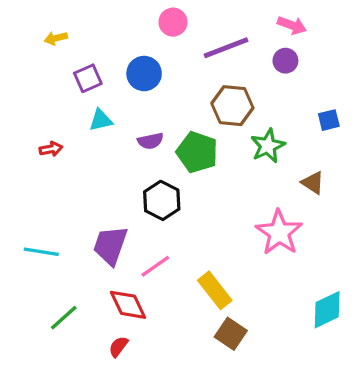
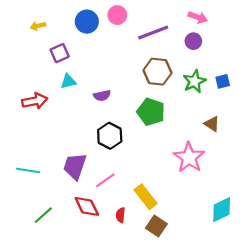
blue circle: (144, 74) -> (87, 22), moved
green star: (268, 146) -> (194, 81), moved
red arrow: (51, 149) -> (35, 101), size x1.6
green pentagon: (197, 152) -> (151, 112), moved
red semicircle: (118, 347) -> (121, 215), moved, turned -32

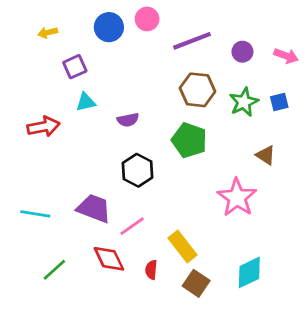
pink arrow: (198, 17) -> (286, 56), moved
purple trapezoid: (75, 166) -> (94, 208), turned 92
cyan diamond: (222, 210) -> (249, 272), moved

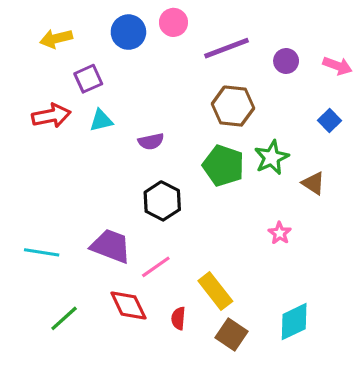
yellow arrow: (48, 33) -> (56, 38), size x1.4
green star: (244, 102) -> (272, 158), moved
blue square: (279, 102) -> (329, 121), turned -30
red arrow: (43, 127) -> (51, 116), moved
pink star: (237, 197) -> (280, 233), size x0.5

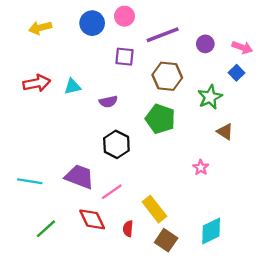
purple square: (88, 79) -> (124, 57), moved, turned 30
blue square: (329, 121) -> (236, 73), moved
green star: (272, 158) -> (210, 97), moved

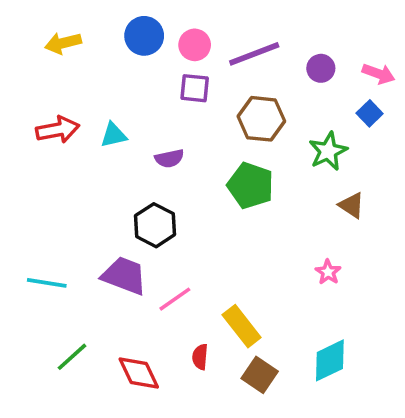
pink circle: (124, 16) -> (195, 45), moved
black hexagon: (116, 144) -> (155, 225), moved
pink star: (201, 167) -> (328, 272), moved
red diamond: (92, 219) -> (139, 373), moved

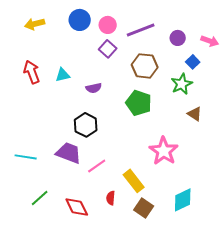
purple square: (195, 88) -> (108, 49), turned 36
blue square: (370, 113) -> (193, 62), moved
red arrow: (58, 130) -> (32, 72), turned -100
pink star: (328, 272) -> (164, 151), moved, size x2.0

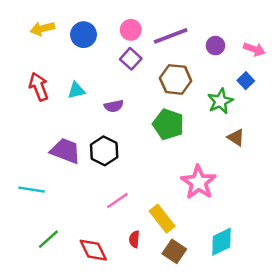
blue circle: (80, 20) -> (84, 35), moved
blue square: (193, 62) -> (246, 81), moved
purple trapezoid: (69, 153) -> (65, 151), moved

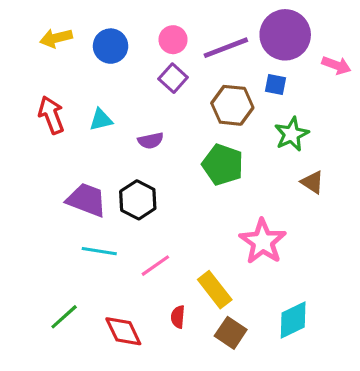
purple circle: (215, 46) -> (285, 35), moved, size x2.0
blue square: (246, 81) -> (276, 85), moved, turned -35
cyan line: (31, 190) -> (99, 251), moved

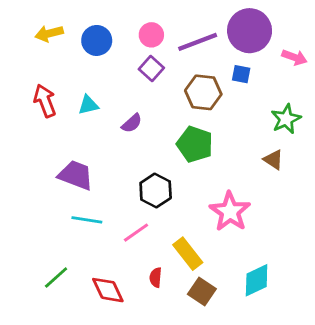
green star: (292, 134) -> (286, 119), moved
purple semicircle: (151, 141) -> (132, 123), turned -30
black hexagon: (138, 200) -> (156, 190), moved

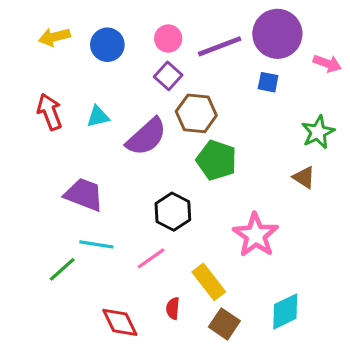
brown hexagon: (203, 92) -> (196, 113), moved
purple semicircle: (132, 123) -> (146, 137), size x1.8
green line: (56, 277) -> (62, 269), moved

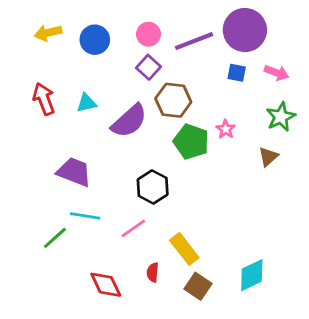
pink arrow: (327, 63) -> (277, 73), moved
brown triangle: (304, 177) -> (268, 157), turned 45
pink star: (256, 235) -> (226, 129), moved, size x0.5

